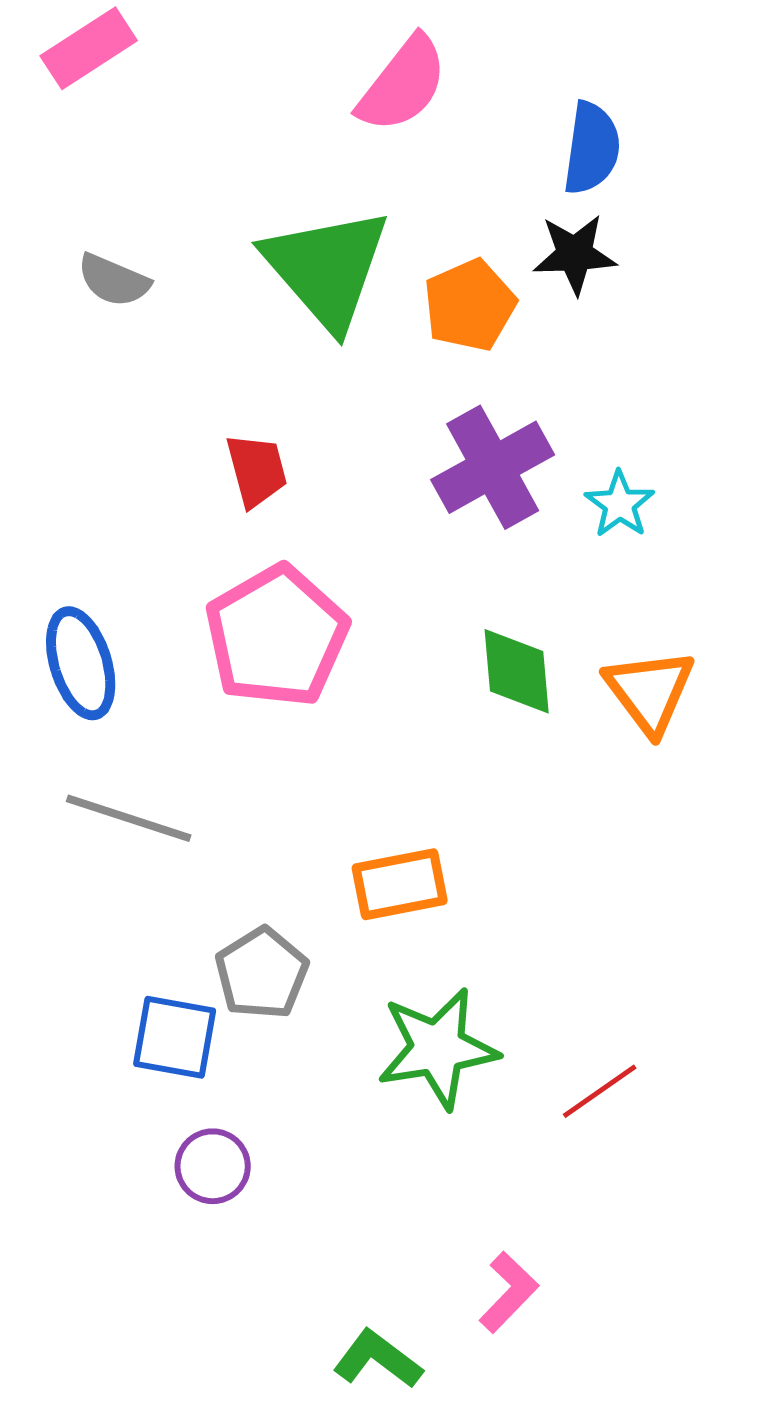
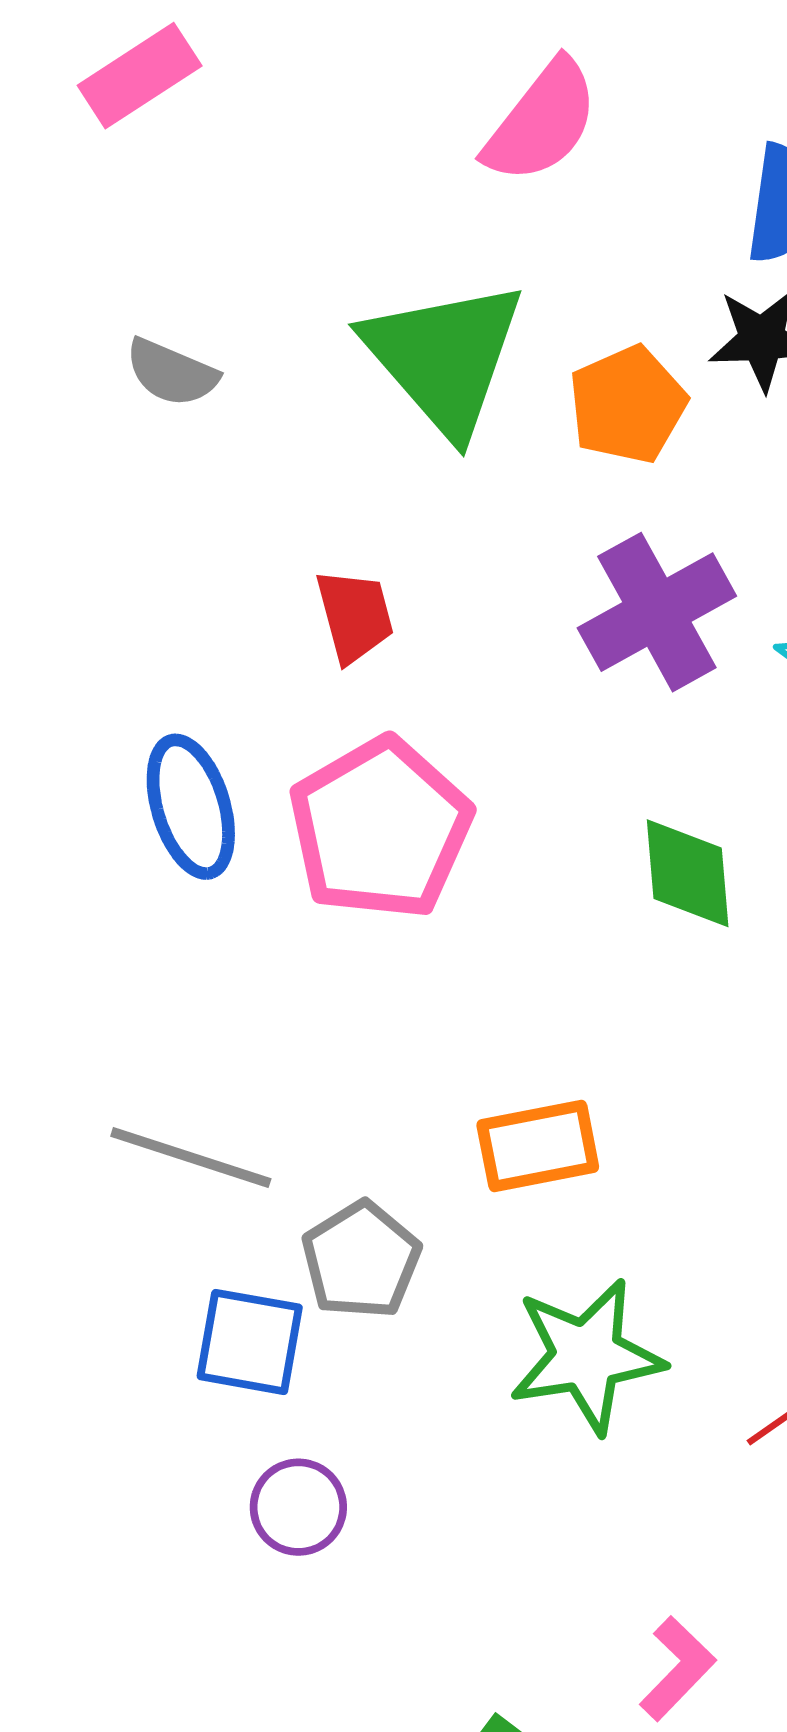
blue ellipse: (81, 663) -> (191, 807), moved
gray line: (129, 818) -> (191, 1158), moved

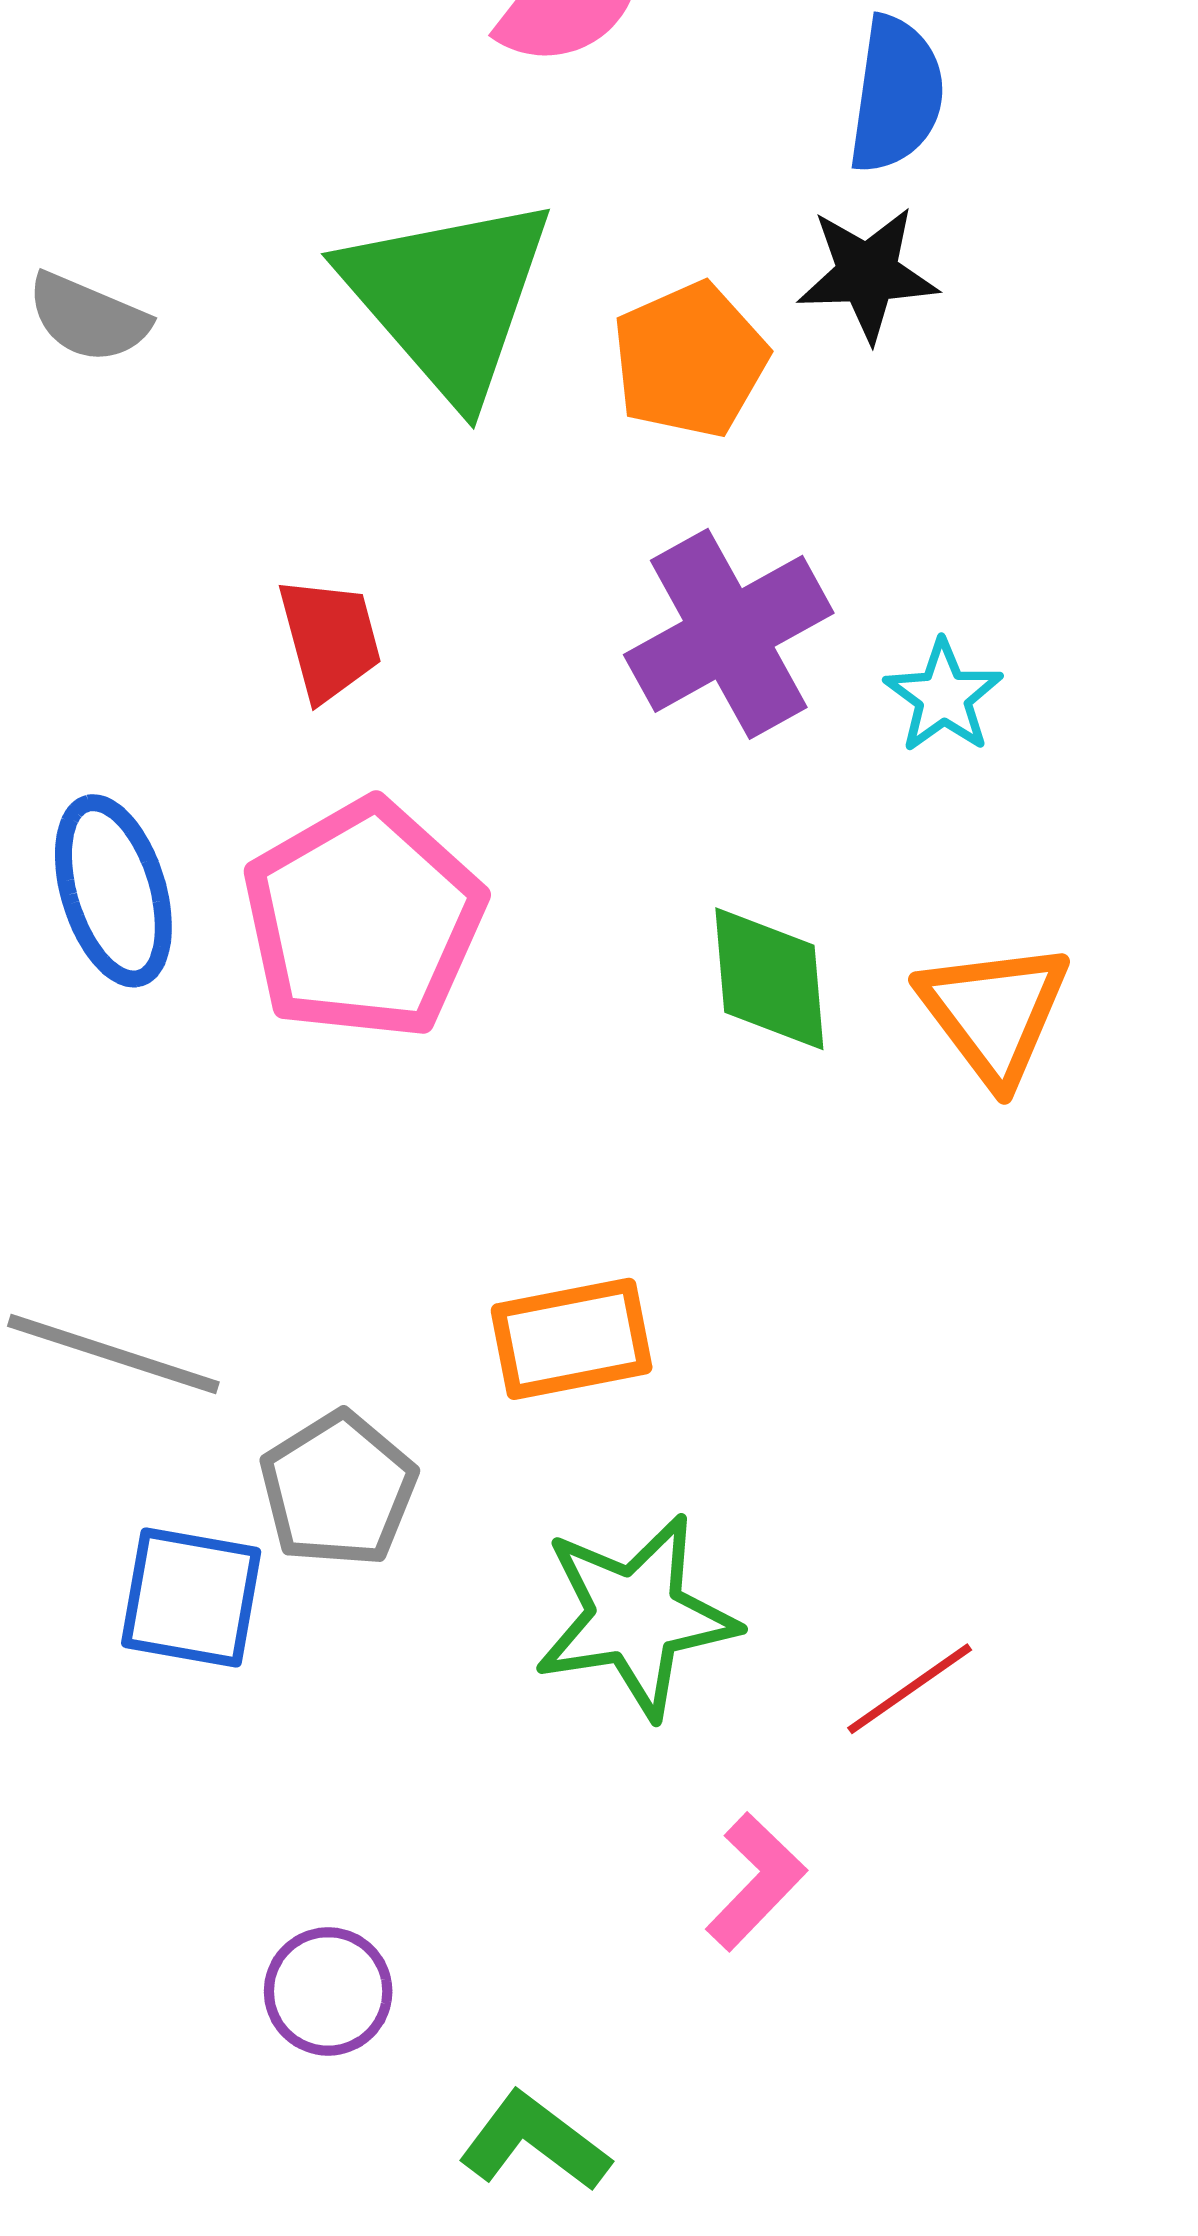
purple circle: (298, 1507) -> (328, 1991), moved
pink L-shape: (677, 1668) -> (756, 1882), moved

